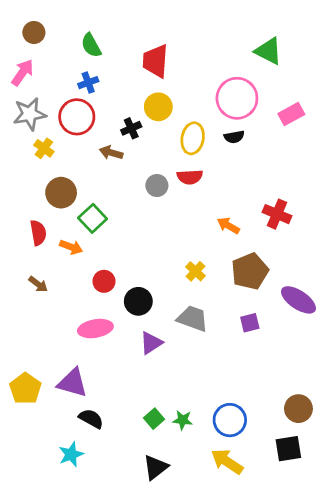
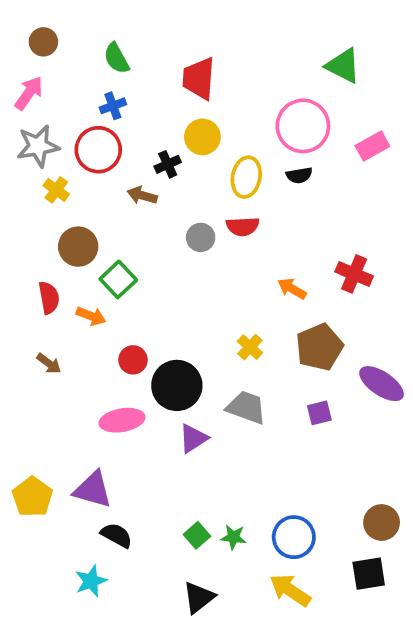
black circle: (138, 301) -> (177, 385), size x1.4

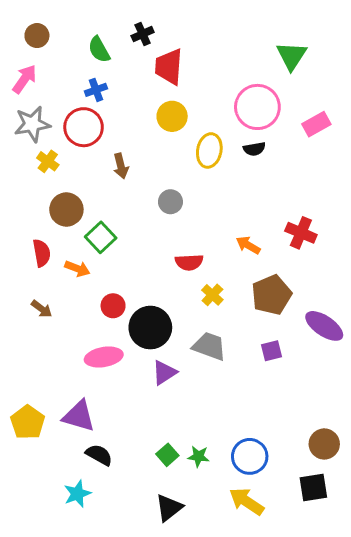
green triangle: (343, 66) -> (292, 56), turned 36
black cross: (168, 164) -> (143, 34), moved
brown arrow: (142, 195) -> (121, 166), turned -120
red semicircle: (243, 226) -> (189, 262), moved

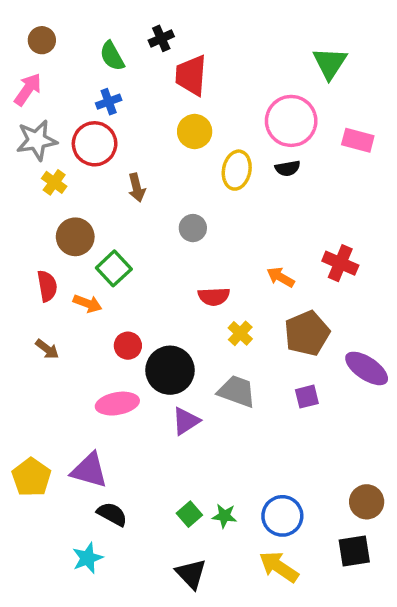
pink rectangle: (316, 124) -> (358, 140), turned 44
black triangle: (169, 508) -> (191, 574), turned -36

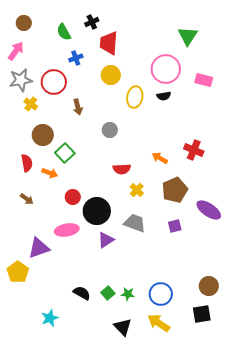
blue cross: (109, 102) -> (76, 58), moved
purple triangle: (89, 470) -> (39, 248), moved, turned -35
black semicircle: (112, 514) -> (82, 293), moved
black triangle: (191, 574) -> (123, 327), moved

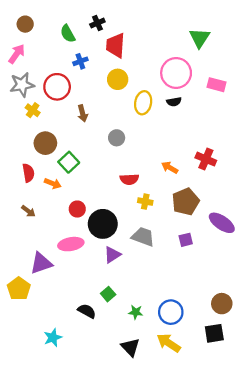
yellow cross: (137, 190) -> (145, 202), turned -32
green square: (108, 293) -> (108, 294), moved

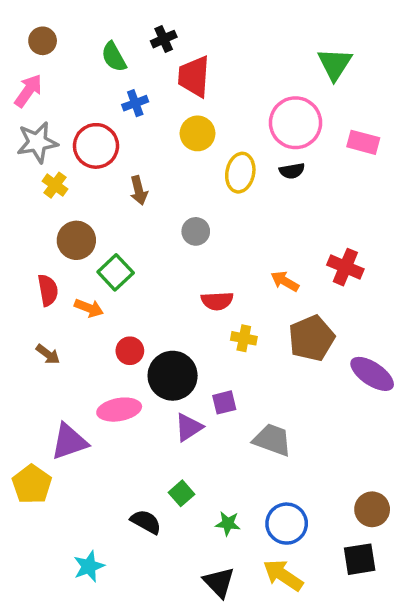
gray trapezoid: (143, 237) -> (272, 440), moved
purple square: (186, 240) -> (224, 402), moved

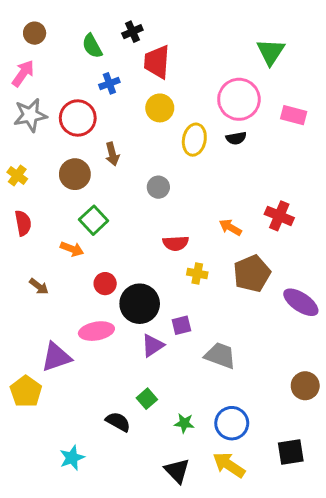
yellow cross: (55, 185) -> (17, 176), moved
brown circle: (76, 240) -> (75, 174), moved
red semicircle: (48, 290) -> (23, 223), moved
brown circle: (372, 509) -> (305, 386), moved

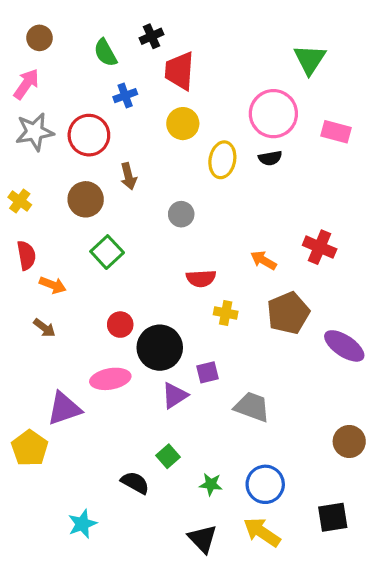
orange arrow: (72, 249) -> (53, 285), moved

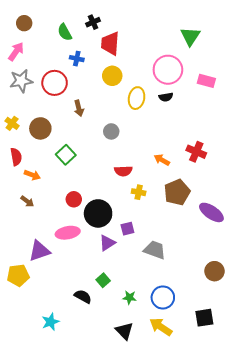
blue cross: (125, 96) -> (77, 59), turned 32
brown circle: (86, 199) -> (40, 128), moved
yellow pentagon: (30, 448) -> (18, 275), turned 30

